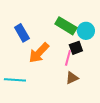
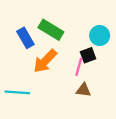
green rectangle: (66, 26) -> (51, 30), moved
brown triangle: (72, 78) -> (83, 90), turned 32

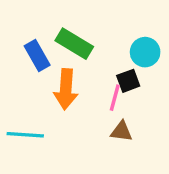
orange arrow: (45, 61) -> (66, 89), turned -40

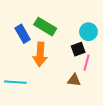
pink line: (115, 98) -> (86, 63), moved

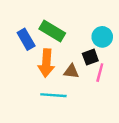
brown triangle: (74, 80) -> (71, 71), moved
cyan line: (15, 82) -> (53, 95), moved

